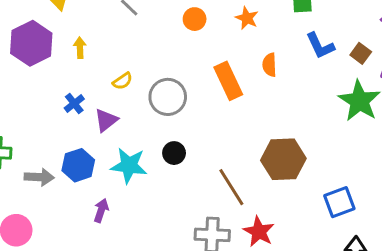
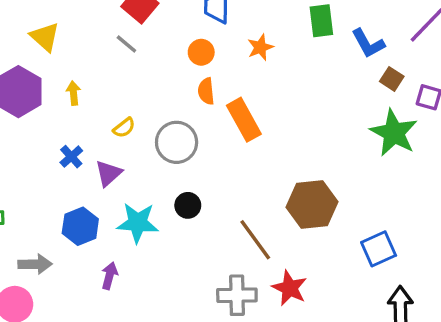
orange star: (247, 18) -> (260, 47), turned 30
blue L-shape: (320, 46) -> (368, 43), moved
orange semicircle: (270, 65) -> (206, 91), moved
gray arrow: (39, 177) -> (35, 264), moved

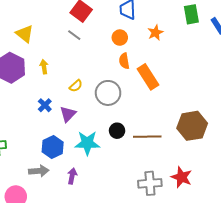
brown line: (255, 240) -> (147, 137), moved, turned -52
gray arrow: (35, 264) -> (39, 171), moved

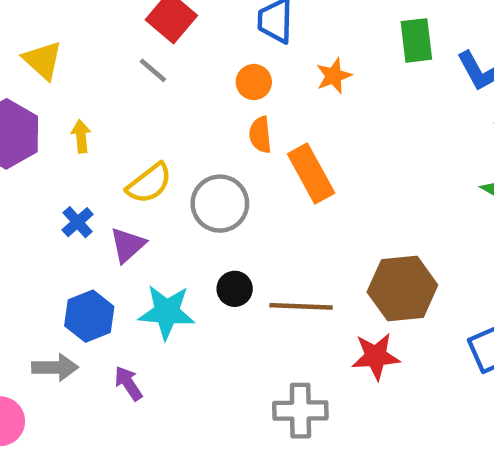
yellow semicircle: (76, 86) -> (149, 183), size x1.5
purple arrow: (72, 176) -> (128, 383), turned -49
red star: (182, 177) -> (376, 356), moved, turned -30

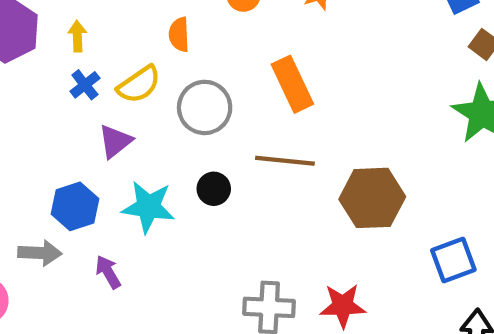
orange semicircle: (260, 135) -> (179, 34), moved
blue cross: (78, 222) -> (85, 85), moved
brown line: (301, 306) -> (285, 161), moved
red star: (376, 356) -> (343, 306), moved

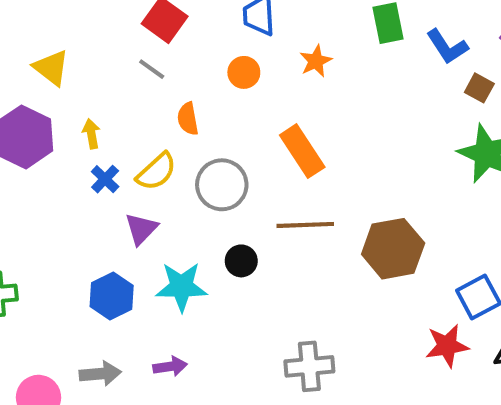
gray arrow: (40, 253) -> (100, 374), moved
purple arrow: (108, 272) -> (170, 366), moved, turned 120
red star: (343, 306) -> (447, 346), moved

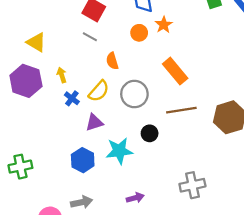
orange star: (316, 61) -> (164, 25), moved
purple triangle: (141, 229) -> (94, 122), turned 36
purple arrow: (170, 366) -> (135, 198), moved

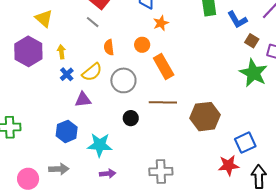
orange circle: (139, 33) -> (142, 45), moved
cyan star: (119, 151) -> (100, 145), moved

